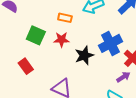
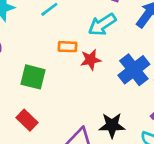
red star: (61, 40) -> (91, 60), moved
black star: (84, 55) -> (112, 125), moved, turned 30

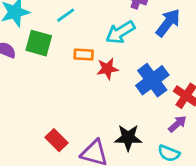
green square: (33, 77) -> (39, 43), moved
red rectangle: (27, 120) -> (57, 140), moved

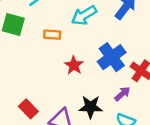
red star: (107, 69) -> (74, 65), moved, turned -30
purple arrow: (177, 124) -> (122, 94), moved

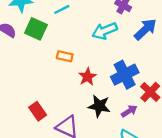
orange rectangle: (52, 35) -> (65, 56), moved
black star: (91, 107) -> (99, 106), moved

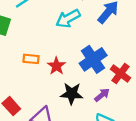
orange rectangle: (65, 56) -> (31, 59), moved

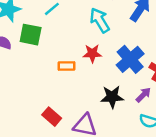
cyan arrow: (68, 18) -> (100, 20), turned 95
red star: (56, 66) -> (92, 53), moved, turned -30

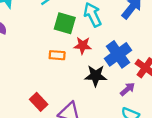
green square: (31, 35) -> (65, 23), moved
black star: (112, 97) -> (96, 76), moved

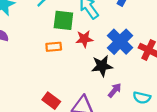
orange rectangle: (57, 55) -> (54, 47), moved
purple arrow: (128, 89) -> (115, 90), moved

